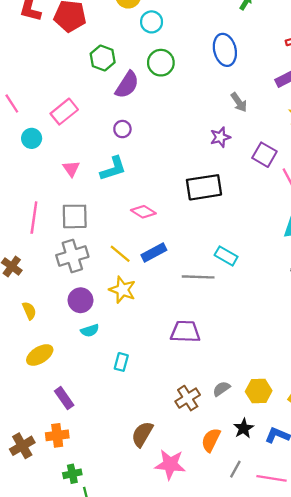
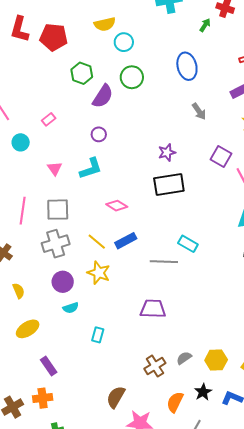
pink rectangle: (64, 112) -> (49, 119), size x0.6
purple star: (220, 137) -> (167, 152), moved

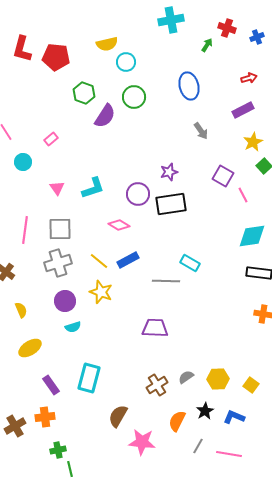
purple circle: (99, 134) -> (138, 194), moved, size x1.5
cyan rectangle: (98, 335) -> (89, 378), moved, size x1.8

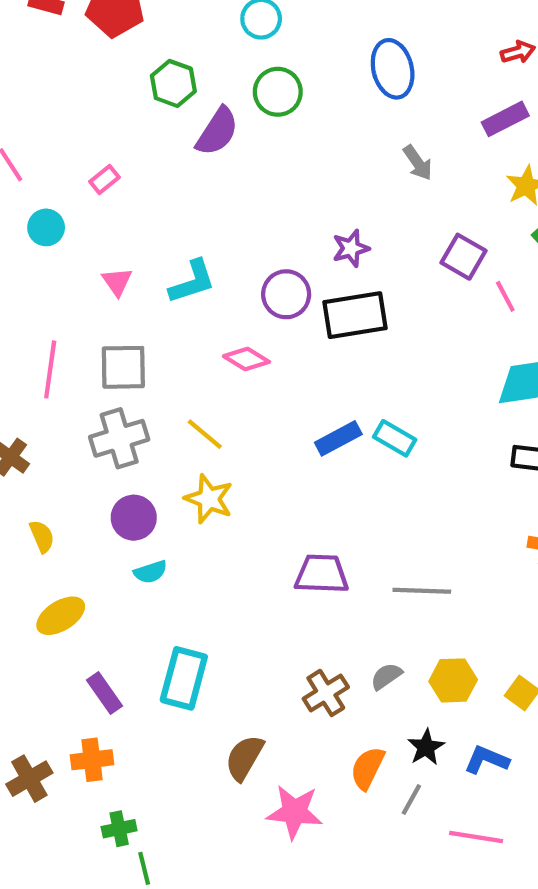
blue rectangle: (128, 260) -> (338, 438), moved
gray line: (166, 281) -> (422, 591), moved
gray line: (198, 446) -> (411, 799), moved

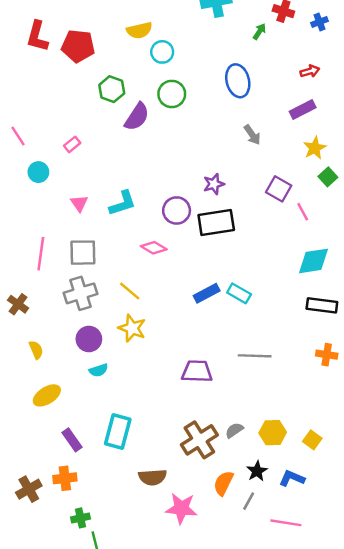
gray line: (422, 591) -> (255, 356), moved
brown cross: (326, 693) -> (199, 440), size x1.4
brown semicircle: (244, 758) -> (153, 477), turned -124

